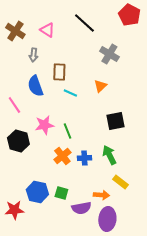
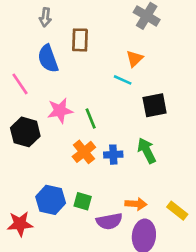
cyan line: (70, 93) -> (123, 80), moved
yellow rectangle: (120, 182) -> (177, 211), moved

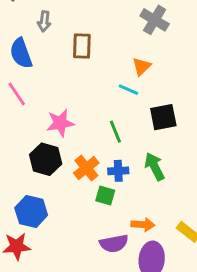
blue semicircle: (48, 59) -> (21, 53), moved
green line: (91, 119) -> (115, 132), moved
black hexagon: (25, 132) -> (46, 159), moved
blue hexagon: (51, 200) -> (31, 212), moved
green square: (83, 201) -> (105, 196), moved

